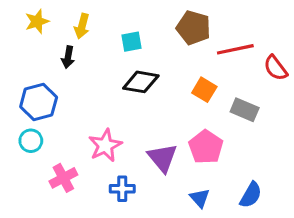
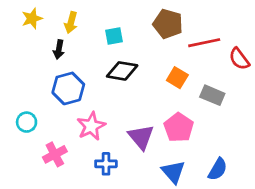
blue hexagon: (39, 102) -> (68, 88), moved
blue triangle: (200, 198) -> (173, 172), size x1.4

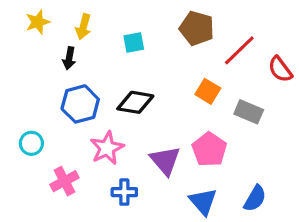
red line: (204, 43) -> (239, 50), turned -32
black diamond: (122, 71) -> (135, 102), moved

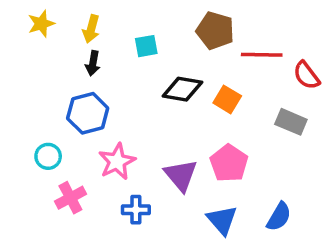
red line: (239, 50) -> (262, 55), turned 45
black arrow: (69, 58) -> (93, 63), moved
black diamond: (135, 102) -> (182, 89), moved
gray rectangle: (249, 112) -> (291, 122), moved
cyan circle: (31, 143) -> (48, 156), moved

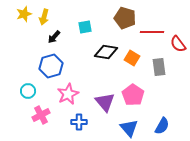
yellow arrow: (91, 29) -> (44, 17), moved
black arrow: (93, 63) -> (54, 37), turned 32
gray rectangle: (291, 122) -> (159, 67), moved, turned 60

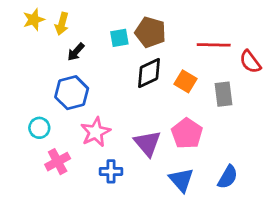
brown pentagon: (125, 18) -> (150, 32), moved
black diamond: (106, 52) -> (149, 73), turned -35

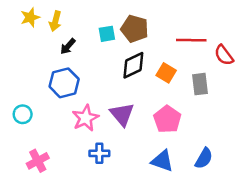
cyan circle: (39, 128) -> (23, 114), moved
purple triangle: (148, 143) -> (122, 114), moved
pink cross: (58, 162) -> (38, 161), moved
blue triangle: (181, 180) -> (162, 161), turned -30

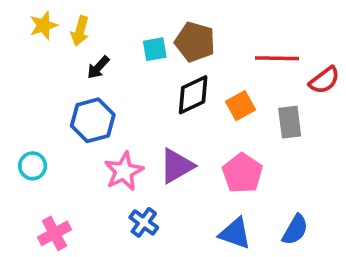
red semicircle: (224, 55) -> (324, 80), turned -90
orange square: (166, 73) -> (240, 106), turned 30
purple triangle: (122, 114) -> (177, 166), turned 40
blue cross: (99, 153) -> (144, 222), turned 36

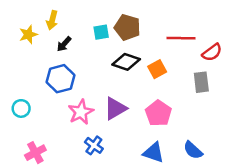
yellow star: (44, 25) -> (28, 34), moved
black diamond: (193, 95) -> (126, 62), turned 44
gray rectangle: (290, 122) -> (201, 82), moved
blue semicircle: (295, 230) -> (193, 150), turned 102

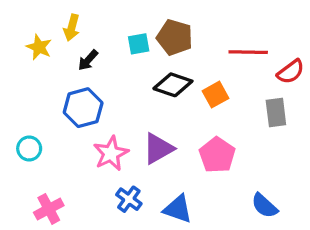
yellow star: (28, 34) -> (39, 47), turned -30
blue triangle: (154, 153) -> (178, 209), moved

